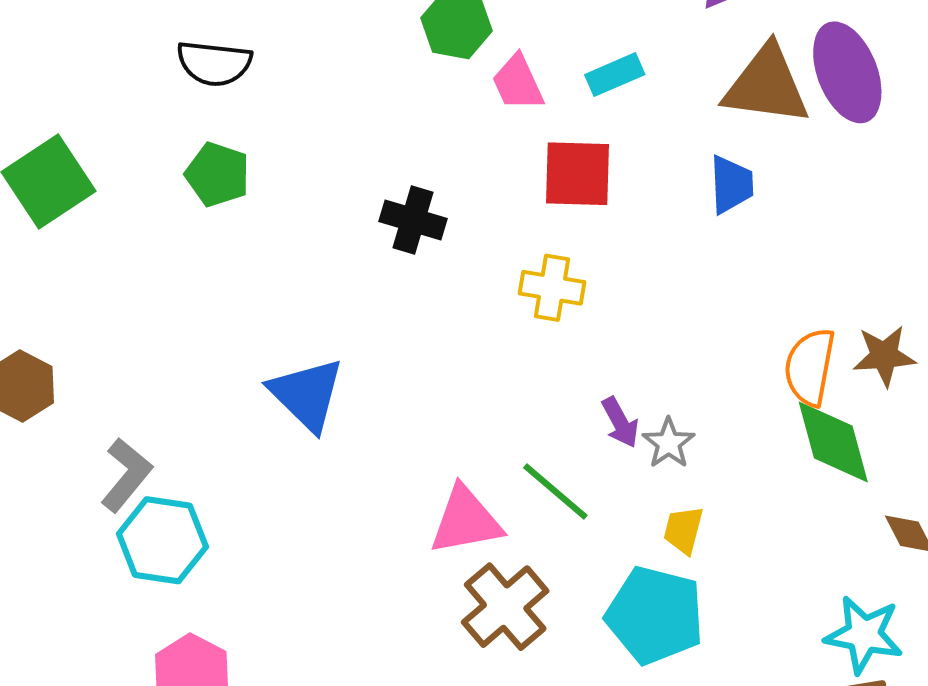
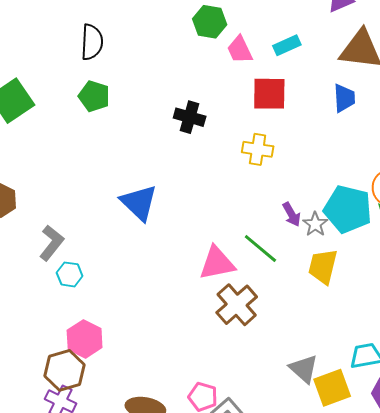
black semicircle: (214, 63) -> (92, 42), turned -93
yellow trapezoid: (683, 530) -> (323, 266), size x1.5
cyan hexagon: (162, 540) -> (70, 274), size x0.6
cyan pentagon: (655, 615) -> (348, 209), moved

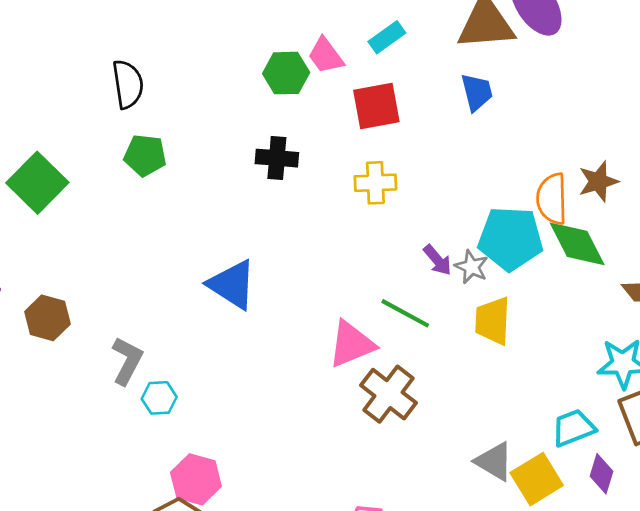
green hexagon: (210, 22) -> (286, 73), moved

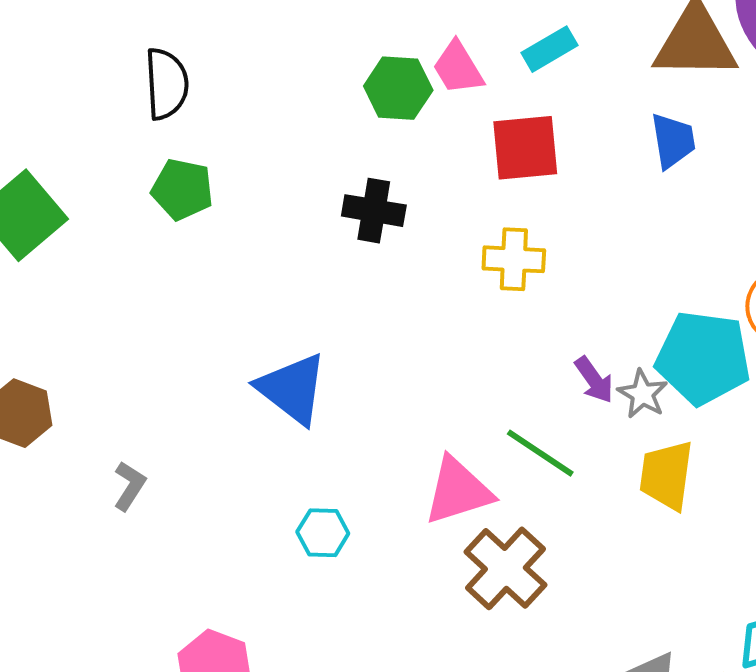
gray L-shape: (127, 361) -> (130, 486), size x0.7
cyan hexagon: (159, 398) -> (323, 533), moved

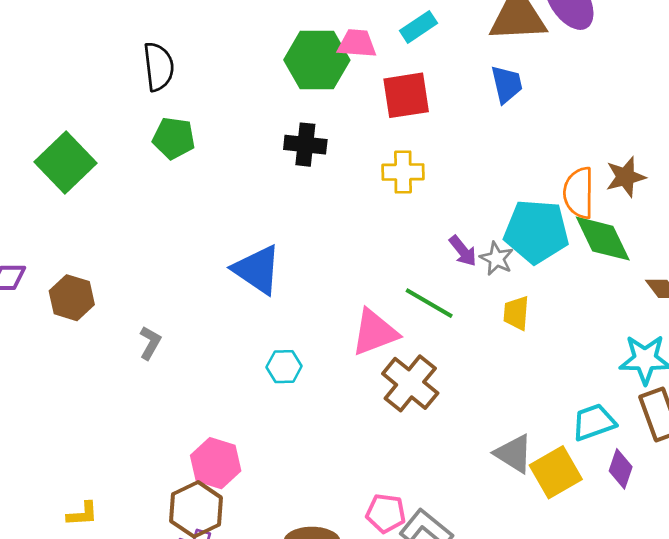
pink trapezoid: (458, 68) -> (357, 44), turned 129
green hexagon: (398, 88) -> (317, 60), size x1.4
yellow trapezoid: (667, 475) -> (516, 313), size x0.7

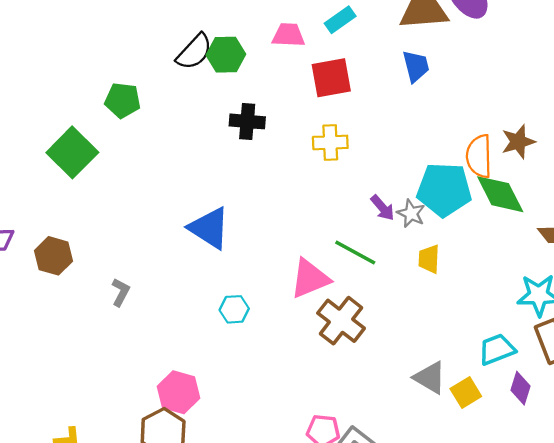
green hexagon: (317, 60) -> (226, 55), moved, size x0.7
black semicircle: (159, 67) -> (194, 52), moved, turned 51
green pentagon: (174, 138) -> (123, 100), moved
green square: (65, 162) -> (72, 152), moved
yellow square: (556, 472) -> (466, 393), size x0.7

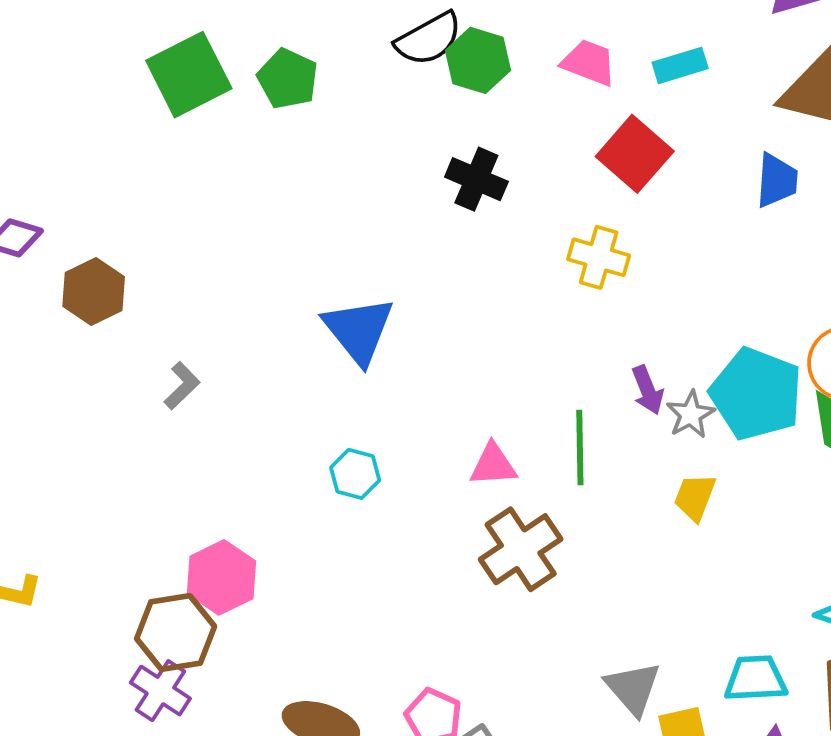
red square: (331, 78) -> (635, 154), turned 33
green square: (72, 152) -> (189, 75), moved
green line: (355, 253) -> (580, 447), turned 42
pink triangle: (310, 278) -> (493, 465), size x0.7

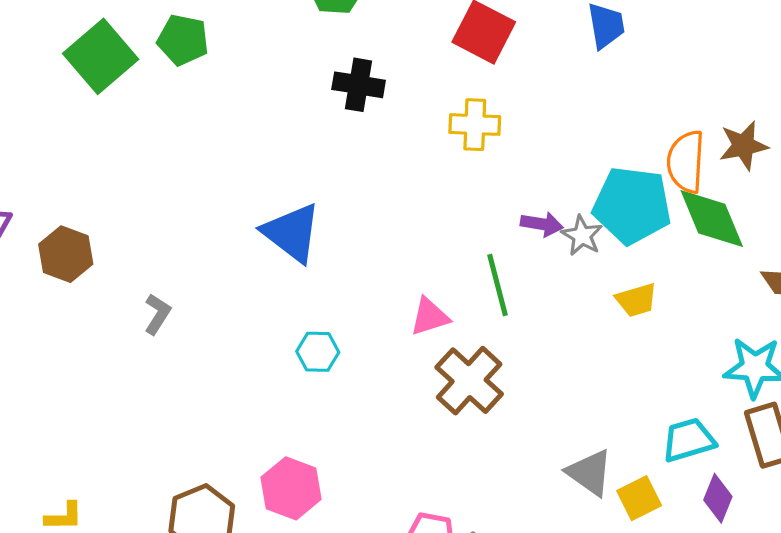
purple arrow: (648, 390) -> (542, 224), turned -45
yellow trapezoid: (695, 497) -> (636, 300), moved, turned -114
pink hexagon: (221, 577) -> (291, 488), moved

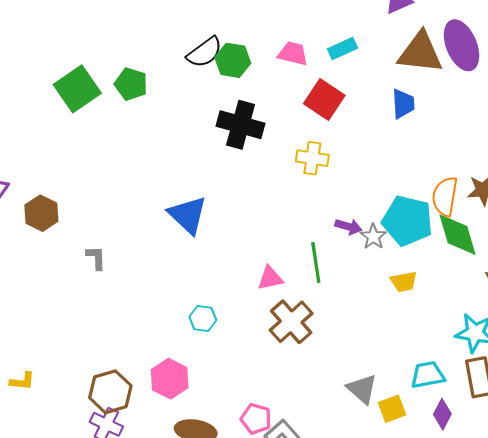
black cross: (359, 85) -> (241, 125), size x1.4
gray L-shape: (157, 314) -> (96, 258), turned -40
cyan hexagon: (318, 352) -> (203, 318), moved

